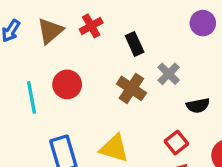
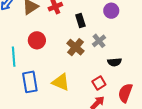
purple circle: (203, 23) -> (111, 11), moved
cyan line: (32, 97) -> (14, 57), moved

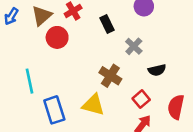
red circle: (37, 40) -> (57, 37), moved
brown cross: (75, 47) -> (110, 76), moved

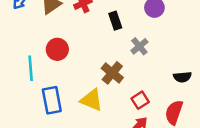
red circle: (57, 37) -> (57, 49), moved
black semicircle: (157, 70) -> (182, 77), moved

